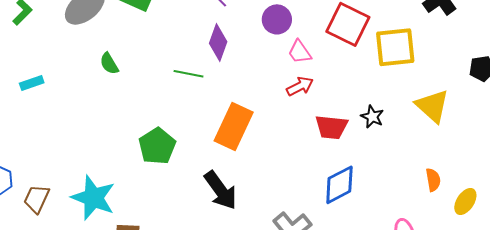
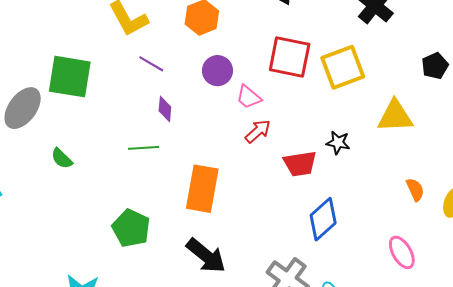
purple diamond: (218, 43) -> (165, 109), size x0.7
yellow triangle: (432, 106) -> (395, 116), turned -30

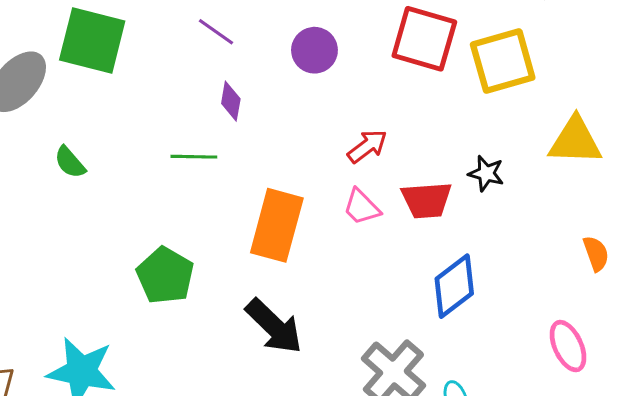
pink trapezoid: (249, 97) -> (362, 207), moved

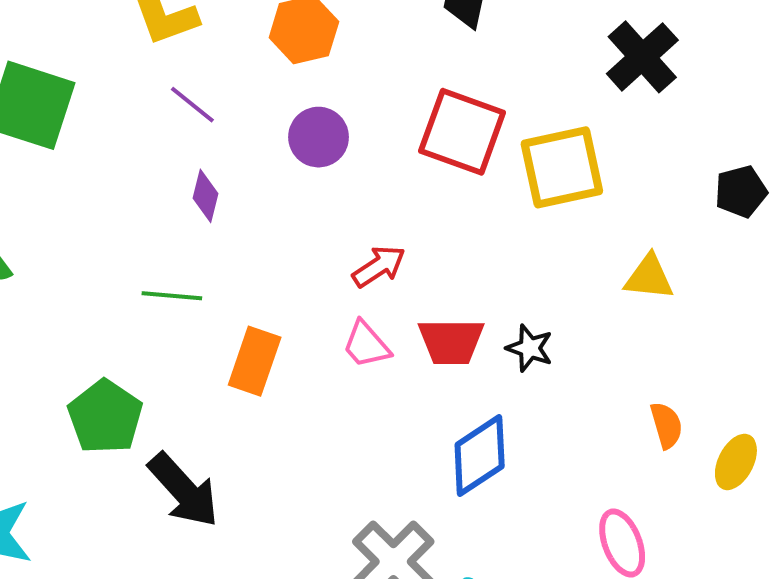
yellow triangle: (575, 141) -> (649, 277), size x0.7
green line: (194, 157) -> (172, 296), moved
black star: (486, 173) -> (530, 348), moved
orange rectangle: (277, 225) -> (255, 361), size x0.7
black arrow: (274, 326) -> (184, 490), moved

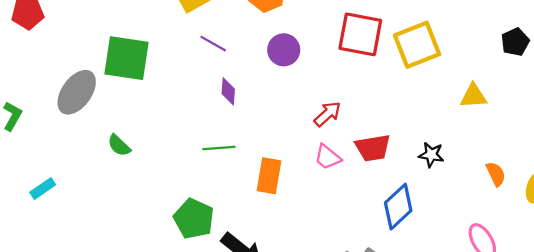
black star: (530, 348) -> (431, 155), moved

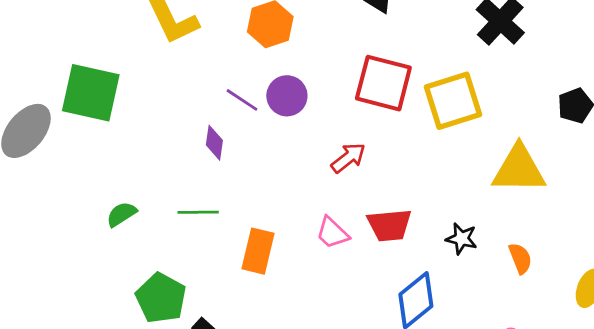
purple line: (213, 44) -> (242, 100), moved
yellow triangle: (473, 96) -> (519, 169), size x1.6
red arrow: (327, 114) -> (348, 158), moved
green semicircle: (119, 145) -> (122, 214), moved, turned 100
orange semicircle: (496, 174) -> (520, 258), moved

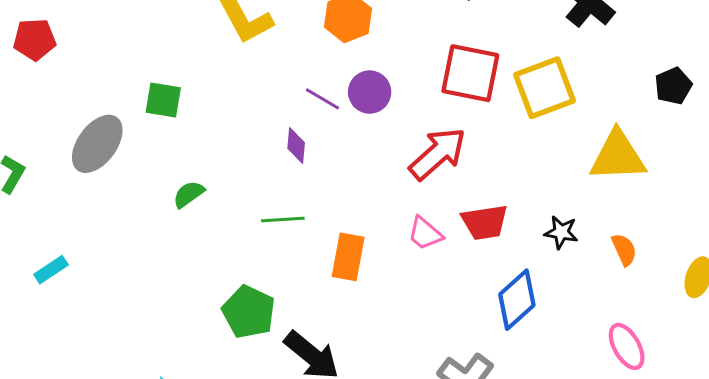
green square: (91, 93) -> (163, 100), size x0.6
red arrow: (348, 158) -> (438, 154), size x1.6
green semicircle: (122, 214) -> (189, 194), moved

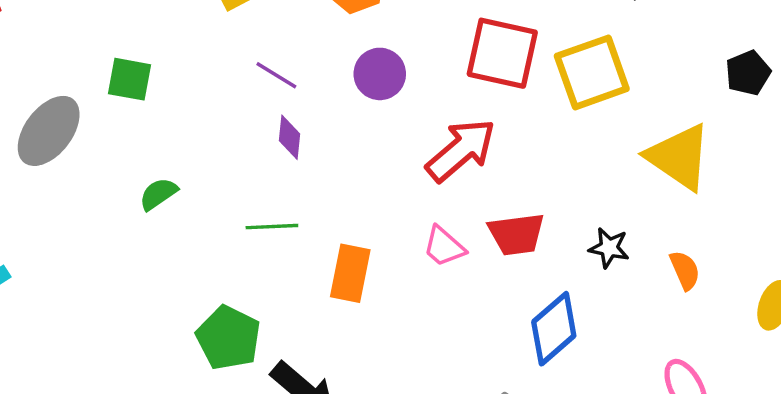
purple line: (323, 99) -> (276, 75), moved
yellow triangle: (618, 156) -> (679, 157), turned 36

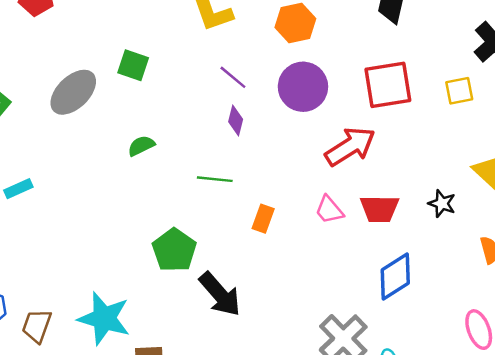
red square: (502, 53) -> (388, 85), turned -30
yellow square: (592, 72) -> (459, 91), moved, size x0.6
purple circle: (380, 74) -> (303, 87), size x1.4
black star: (609, 248) -> (442, 203), moved
orange rectangle: (350, 273) -> (263, 219), size x0.7

